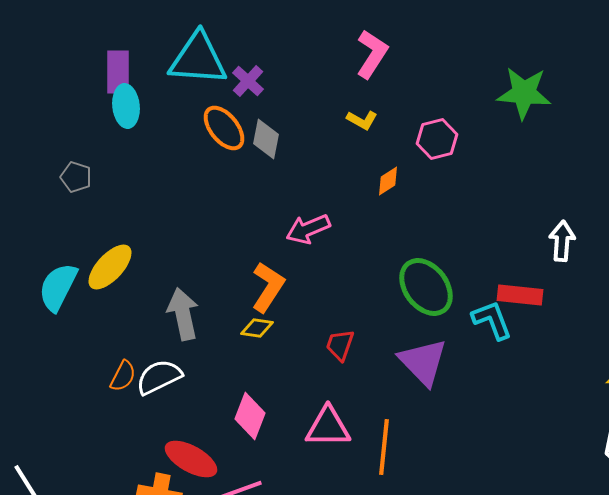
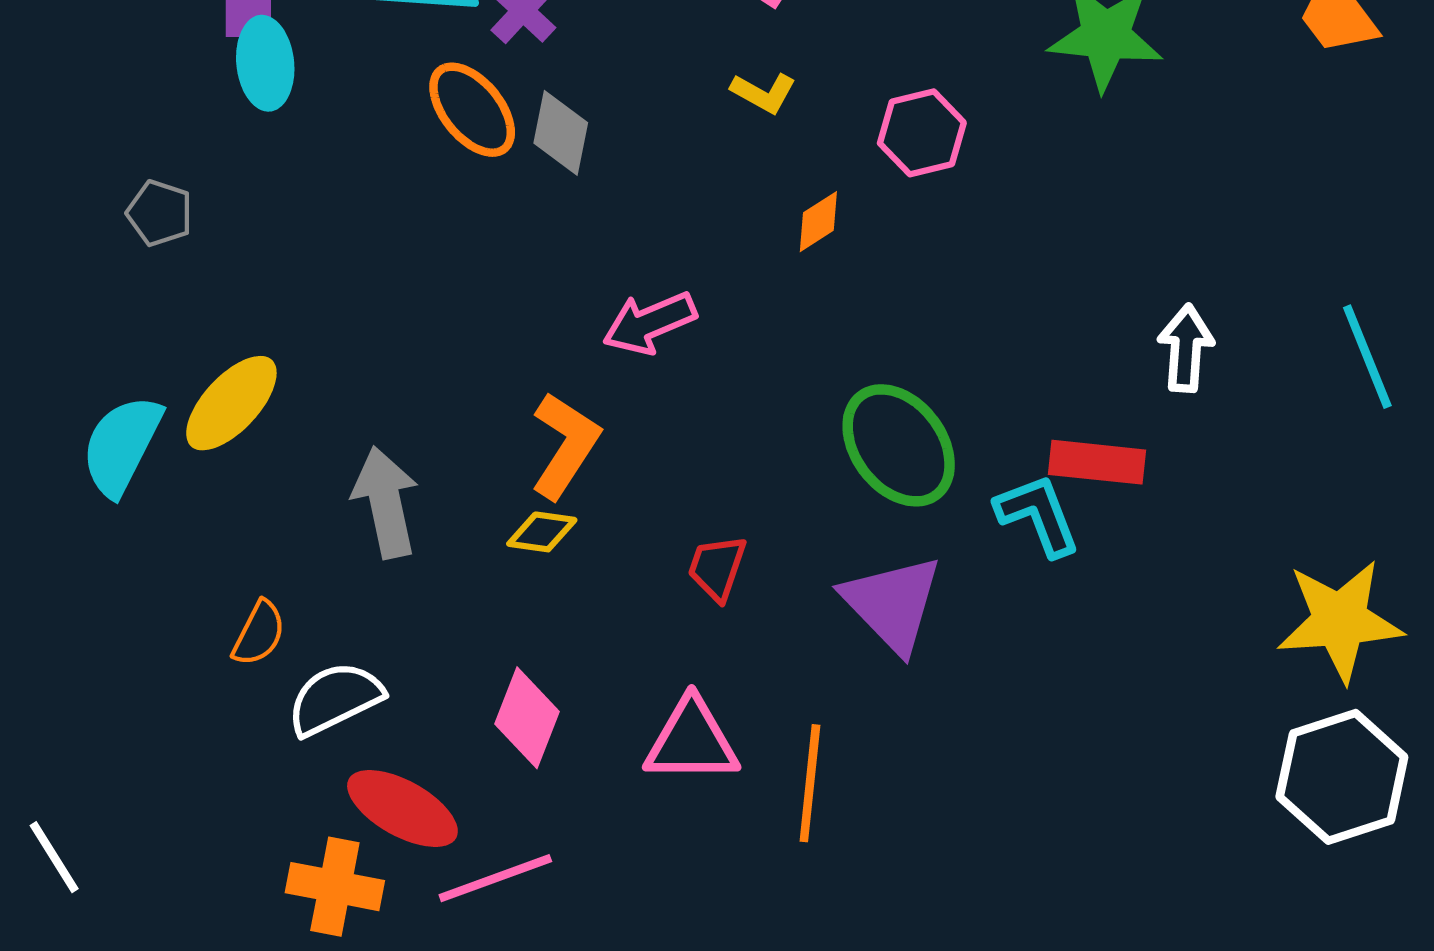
white semicircle: (159, 377) -> (335, 699), moved

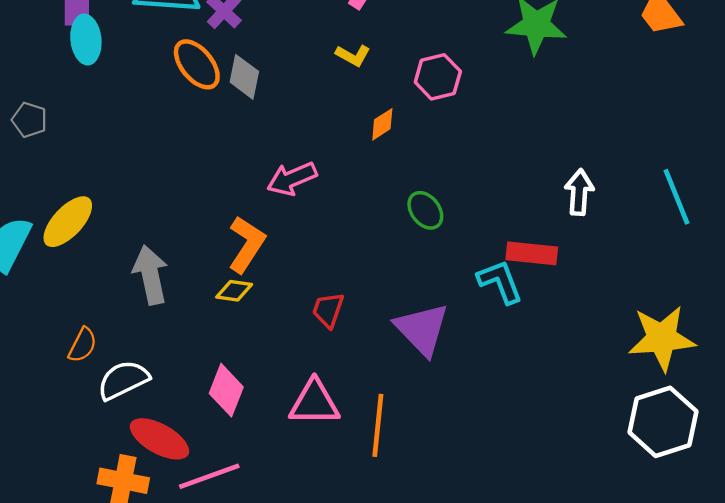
green ellipse: (899, 445) -> (425, 210), moved, size x0.6

